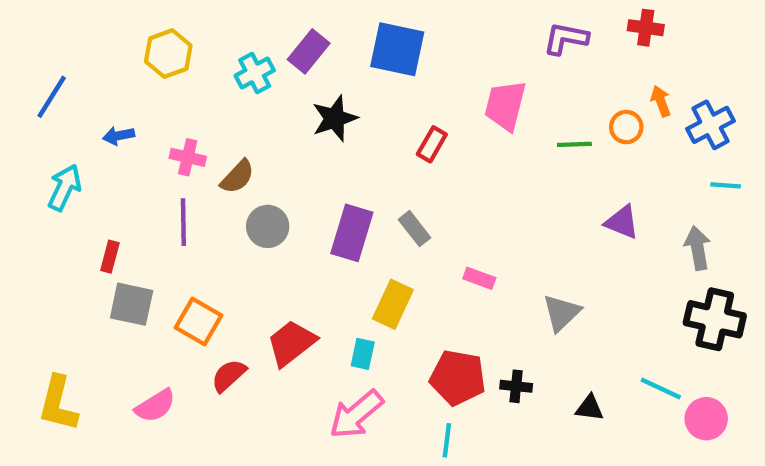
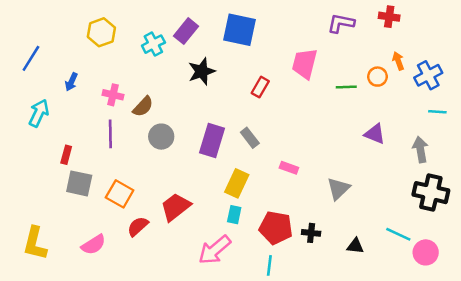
blue arrow: (119, 136) -> (71, 82), turned -54
cyan rectangle: (363, 354) -> (234, 215), moved

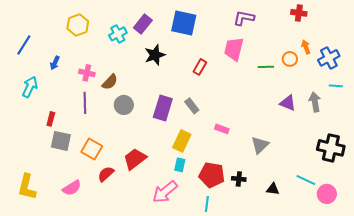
purple L-shape: (341, 23) -> (244, 18), moved
gray arrow: (420, 150) -> (315, 102), moved

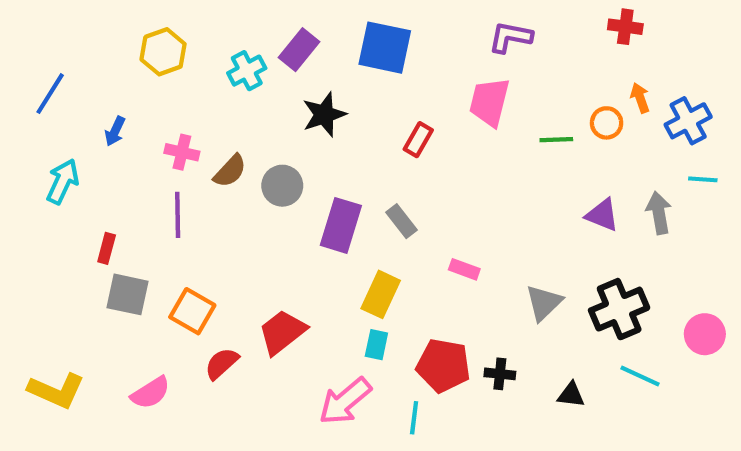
gray circle: (124, 105) -> (282, 186), moved
black cross: (331, 148) -> (619, 309), moved, turned -36
yellow L-shape: (27, 187) -> (56, 391), turned -80
pink circle: (327, 194) -> (705, 334), moved
cyan line: (207, 204) -> (414, 418), moved

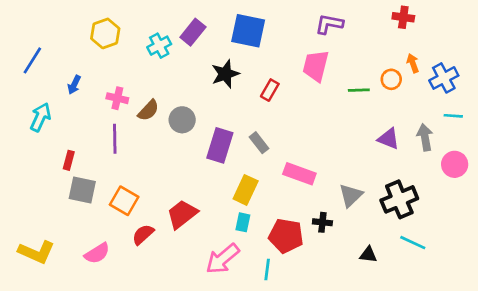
black star: (324, 115) -> (225, 74), moved
pink rectangle: (464, 269) -> (299, 174), size x1.6
pink circle: (705, 334) -> (455, 164), moved
black cross: (500, 374) -> (322, 222), moved

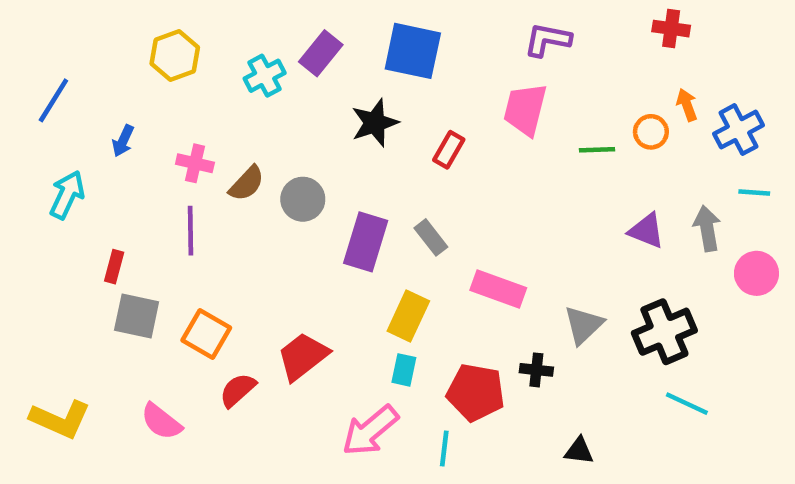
pink semicircle: (97, 253) -> (161, 422), turned 70
black triangle: (368, 255) -> (579, 451), moved

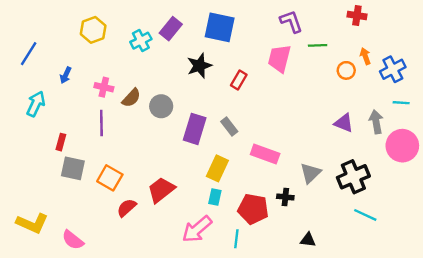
purple L-shape: (548, 40) -> (291, 21), turned 60
green line: (597, 150) -> (318, 45), moved
pink circle: (756, 273) -> (402, 146), size x1.4
pink semicircle: (161, 422) -> (73, 240), moved

